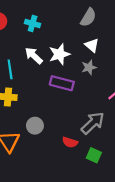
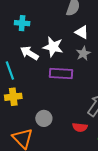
white star: (59, 54) -> (53, 47), turned -30

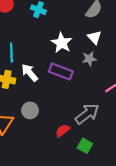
white arrow: (29, 53) -> (30, 73), moved
red semicircle: (80, 127) -> (63, 130), turned 120

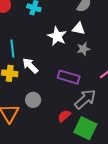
white triangle: (94, 37) -> (79, 29), moved, turned -32
purple rectangle: (61, 71) -> (69, 77), moved
green square: (85, 146) -> (85, 128), size x1.6

